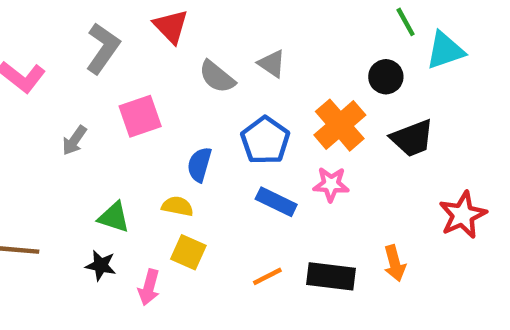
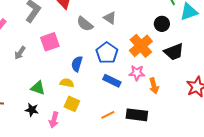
orange arrow: (395, 263) -> (154, 86), moved

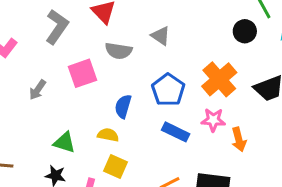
gray triangle: (110, 18) -> (161, 36), moved
gray semicircle: (85, 24) -> (119, 51), moved, turned -30
black circle: (162, 24) -> (245, 31), moved

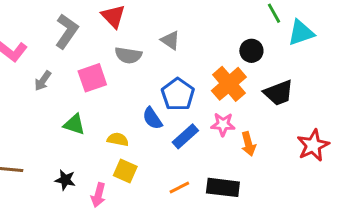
black circle: (245, 31) -> (251, 51), moved
gray arrow: (37, 90) -> (43, 81), moved
blue semicircle: (123, 106) -> (152, 118), moved, turned -50
blue rectangle: (176, 132) -> (185, 136), turned -68
green triangle: (64, 142) -> (74, 124), moved

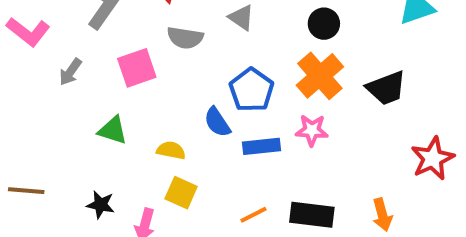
black circle: (251, 51) -> (324, 24), moved
blue rectangle: (185, 136) -> (262, 146), turned 36
orange arrow: (248, 144) -> (382, 215), moved

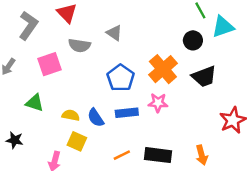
black circle: (324, 24) -> (193, 40), moved
blue semicircle: (217, 122) -> (96, 118), moved
black star: (101, 205) -> (15, 140), moved

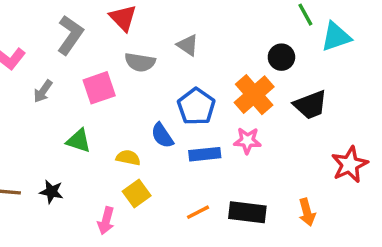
black circle: (193, 40) -> (281, 57), moved
blue semicircle: (96, 118) -> (162, 135), moved
yellow square: (77, 141) -> (137, 193), turned 30

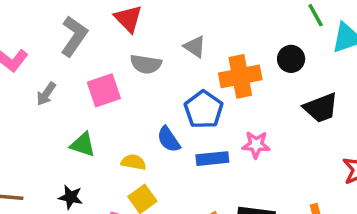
orange cross: (254, 95) -> (240, 76), moved, turned 30
black star: (51, 192) -> (71, 197), moved

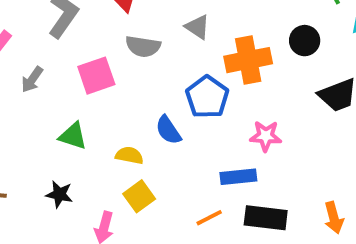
blue rectangle: (212, 159) -> (238, 177), moved

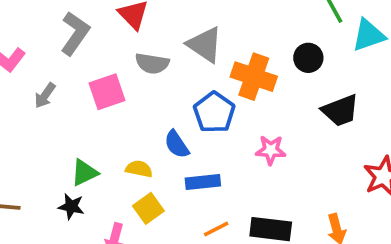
gray triangle: (198, 27) -> (205, 45), size x1.5
orange cross: (248, 60) -> (254, 77), turned 30
green triangle: (73, 136) -> (84, 173), moved, turned -44
blue rectangle: (238, 177) -> (203, 182), moved

